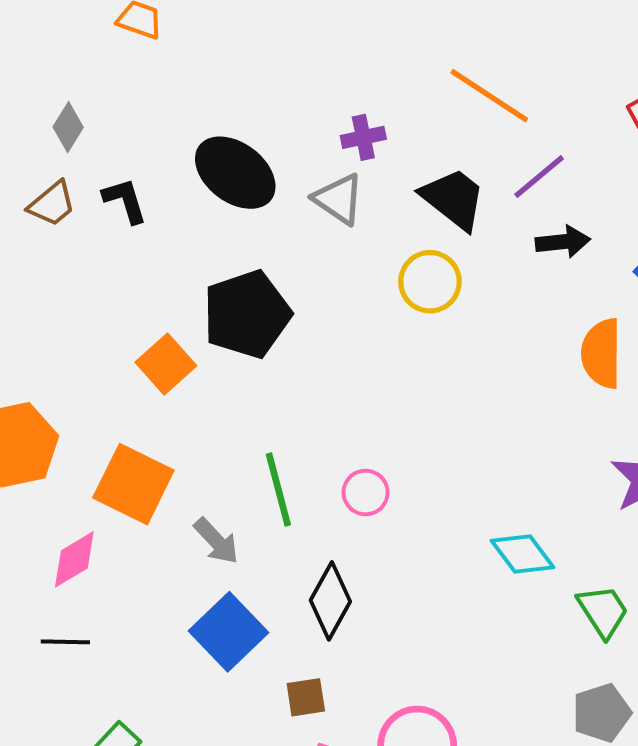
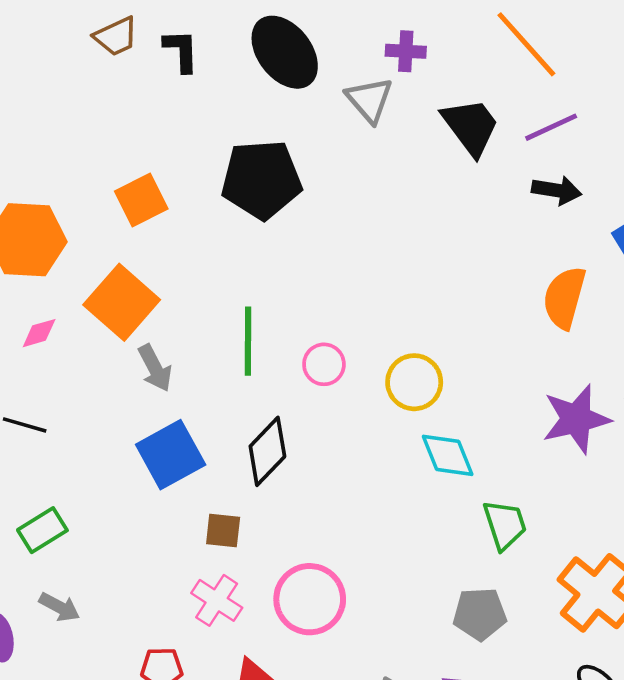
yellow circle: (430, 282) -> (414, 382), moved
orange square: (166, 364) -> (141, 200), moved
gray arrow: (216, 541) -> (155, 368), moved
pink diamond: (74, 559) -> (39, 333), moved, size x0.7

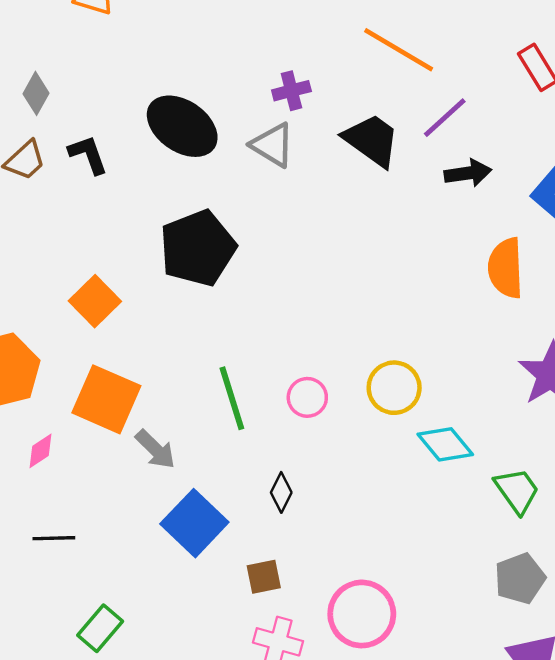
black diamond: (267, 451) -> (281, 492), size x0.6

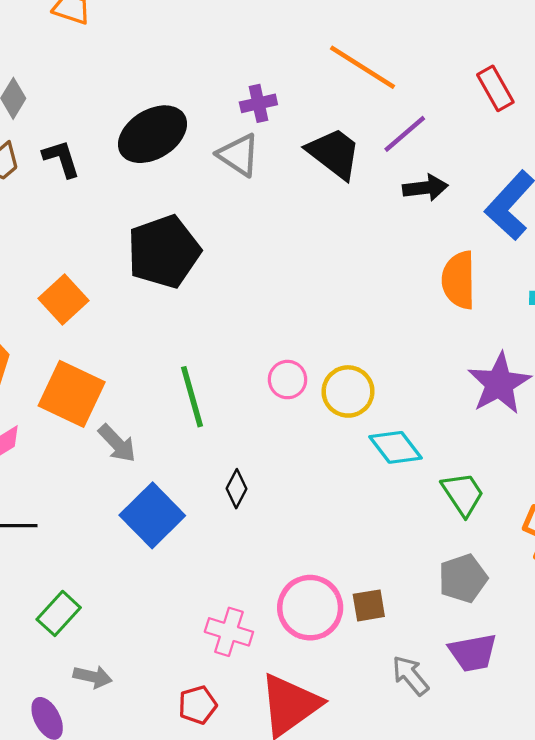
black ellipse: (182, 126) -> (153, 134), turned -68
pink circle: (307, 397) -> (288, 380), moved
brown square: (264, 577) -> (369, 605), moved

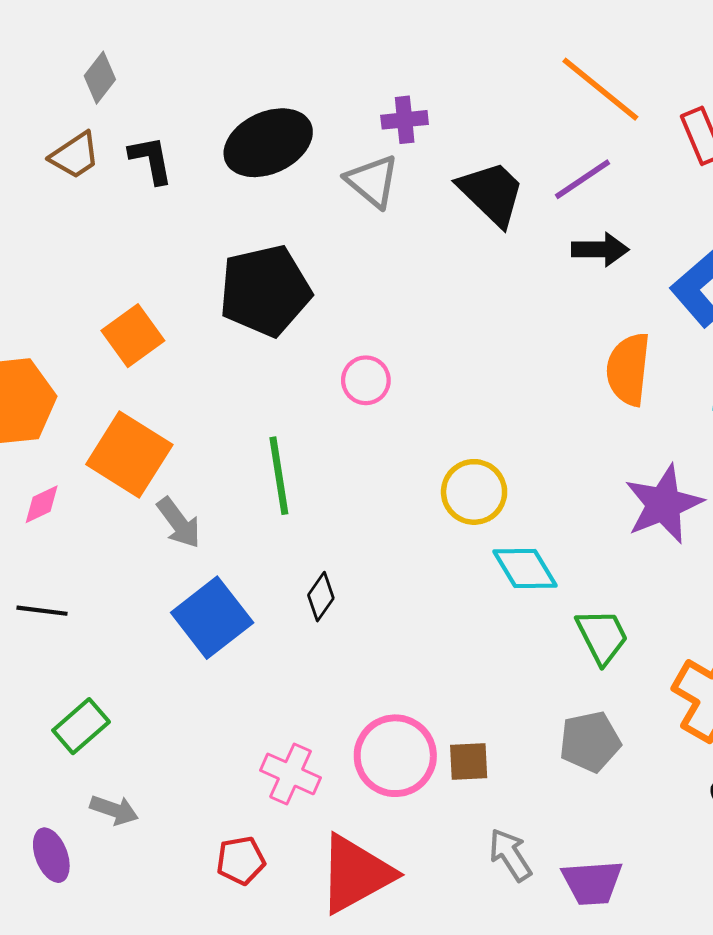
orange line: (363, 67) -> (600, 89), moved
pink circle: (288, 380) -> (366, 380), moved
purple trapezoid: (473, 653) -> (592, 883), moved

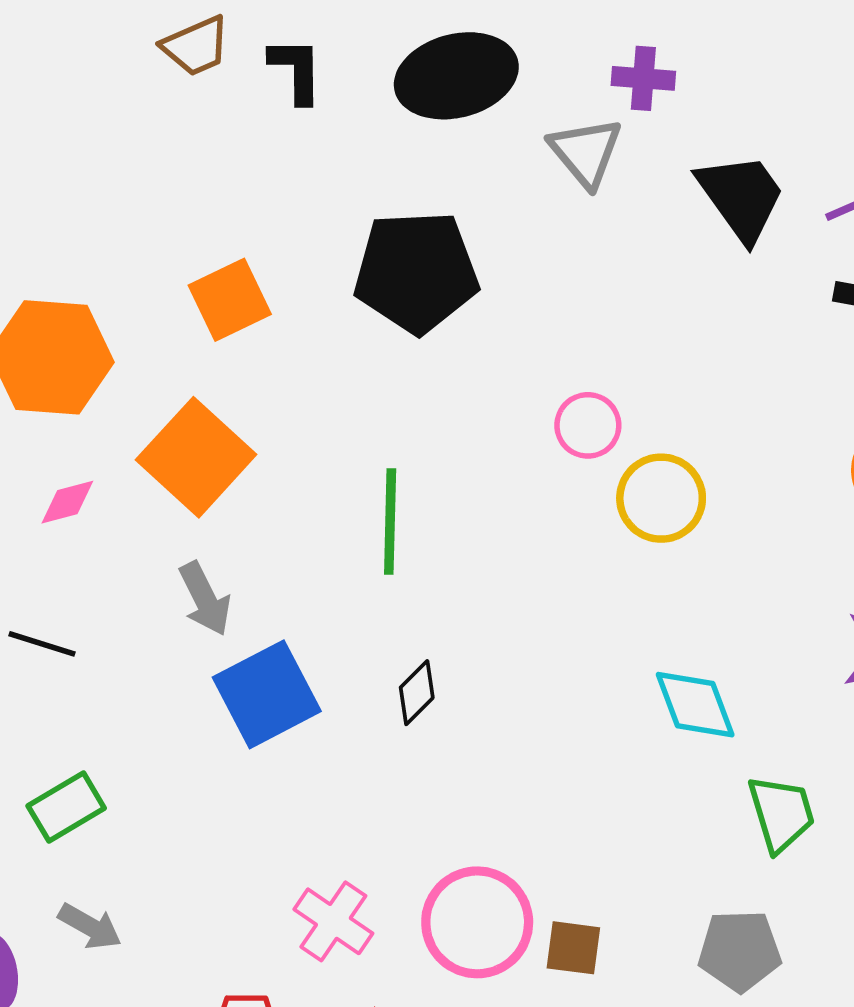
pink circle: (366, 380) -> (588, 425), moved
yellow circle: (474, 492) -> (661, 498), moved
gray arrow: (179, 523) -> (205, 599), moved

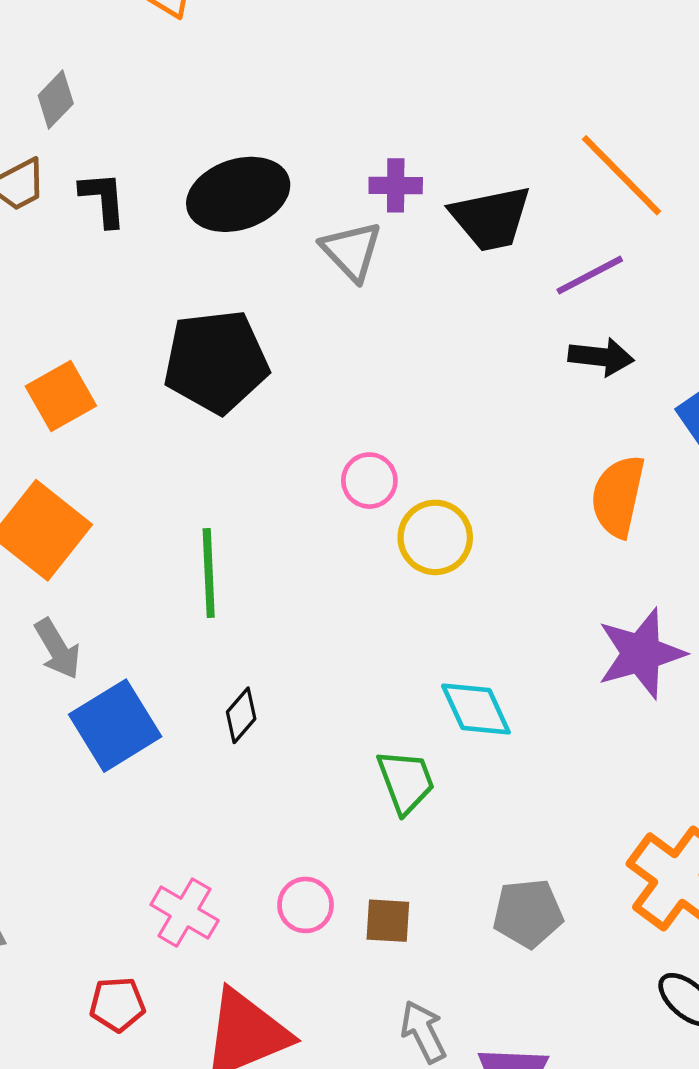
black trapezoid: (741, 197) -> (491, 218), moved, turned 118
green trapezoid: (781, 814) -> (406, 782), moved
pink circle: (477, 922) -> (306, 905), size x0.6

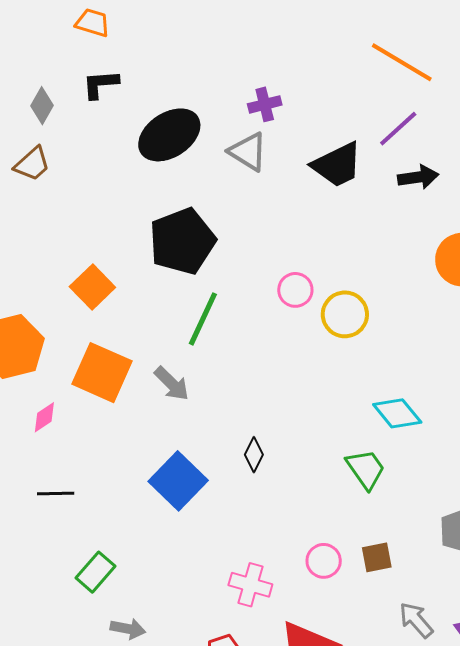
black L-shape: (103, 199) -> (100, 84), moved, turned -75
black trapezoid: (491, 218) -> (337, 165), moved
green line: (209, 573) -> (203, 319), moved, turned 42
gray arrow: (58, 649) -> (172, 384), moved

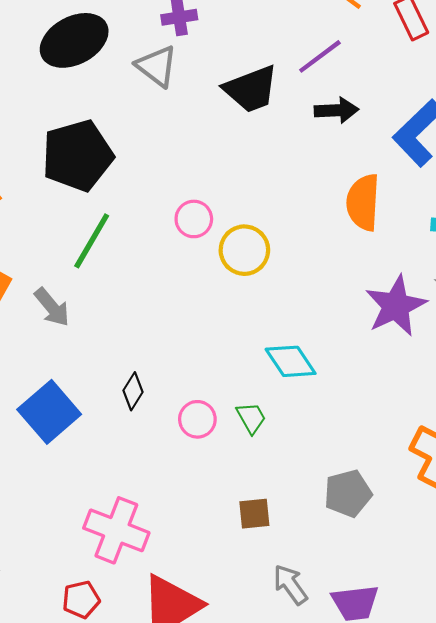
green trapezoid: (366, 469) -> (251, 418), size x0.7
pink circle: (324, 561) -> (197, 419), moved
pink cross: (250, 585) -> (116, 530), size x1.4

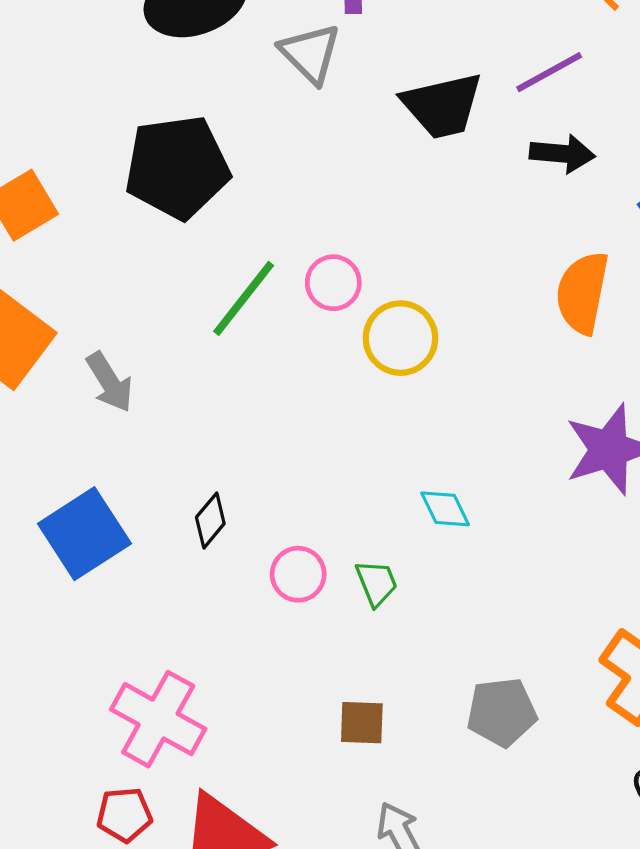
green line: (92, 241) -> (244, 298), moved
cyan diamond: (291, 361) -> (445, 509), size x0.7
red pentagon: (81, 600) -> (124, 815), moved

